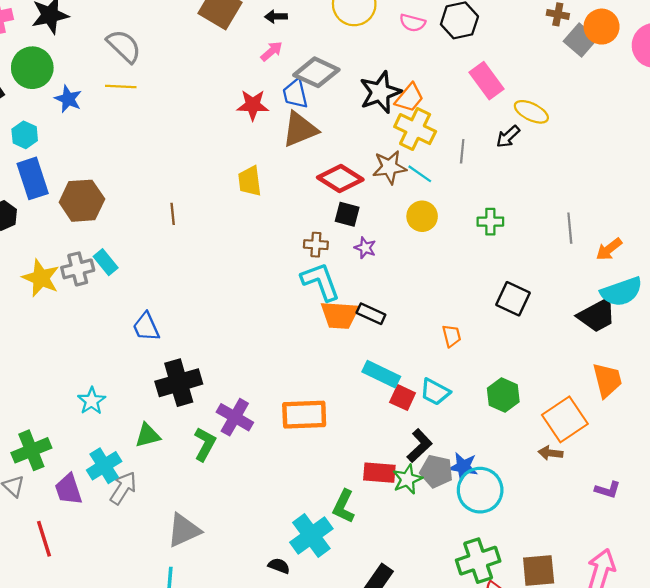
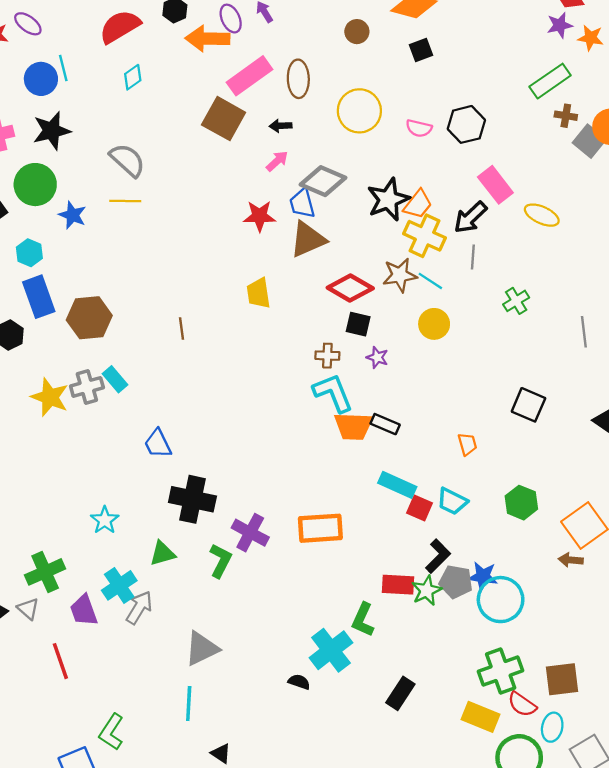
black arrow: (508, 137) -> (470, 217), moved, size x1.4
green cross: (490, 222) -> (516, 301), moved, turned -30
black cross: (179, 383) -> (192, 499), turned 30

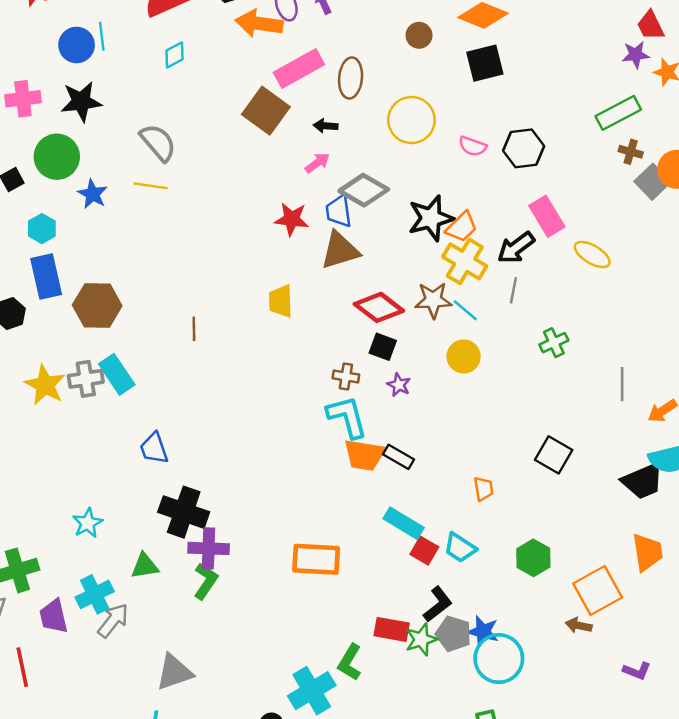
black square: (421, 50) -> (485, 63), size x1.5
cyan rectangle: (115, 379) -> (117, 374), size x1.4
purple cross: (250, 533) -> (209, 548), moved, turned -33

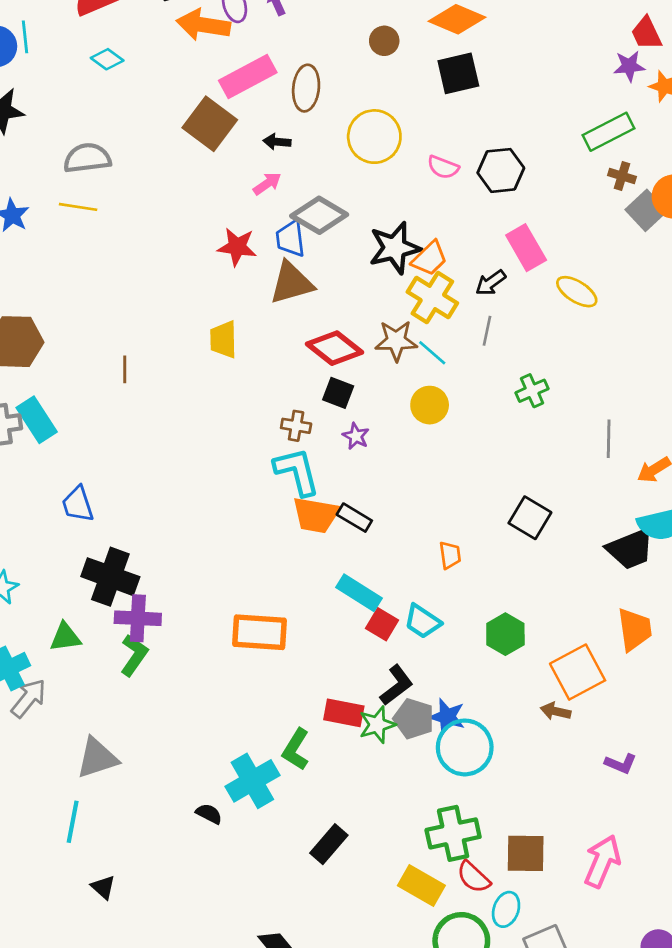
cyan diamond: (174, 55) -> (107, 59), turned 64
gray semicircle: (158, 143) -> (87, 158), turned -57
black arrow: (516, 248) -> (491, 283), size x0.7

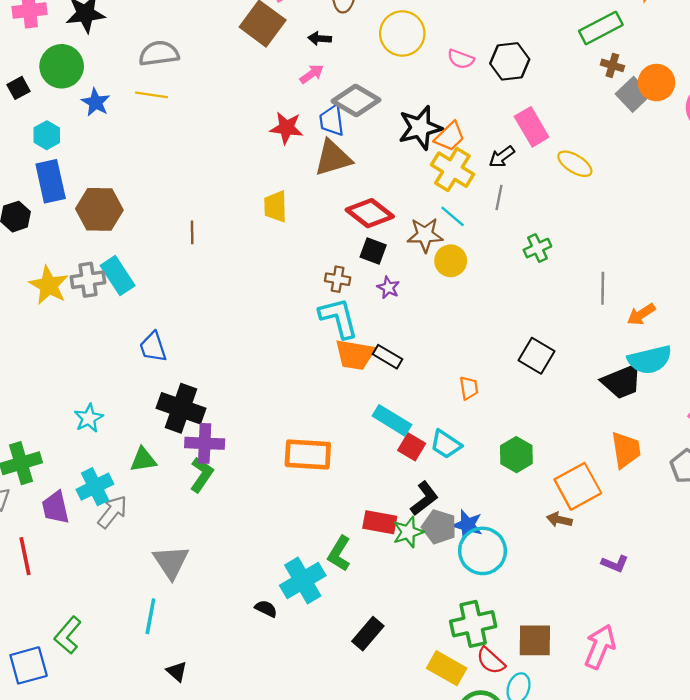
brown star: (396, 341) -> (425, 235), moved
gray triangle: (97, 758) -> (171, 562), turned -45

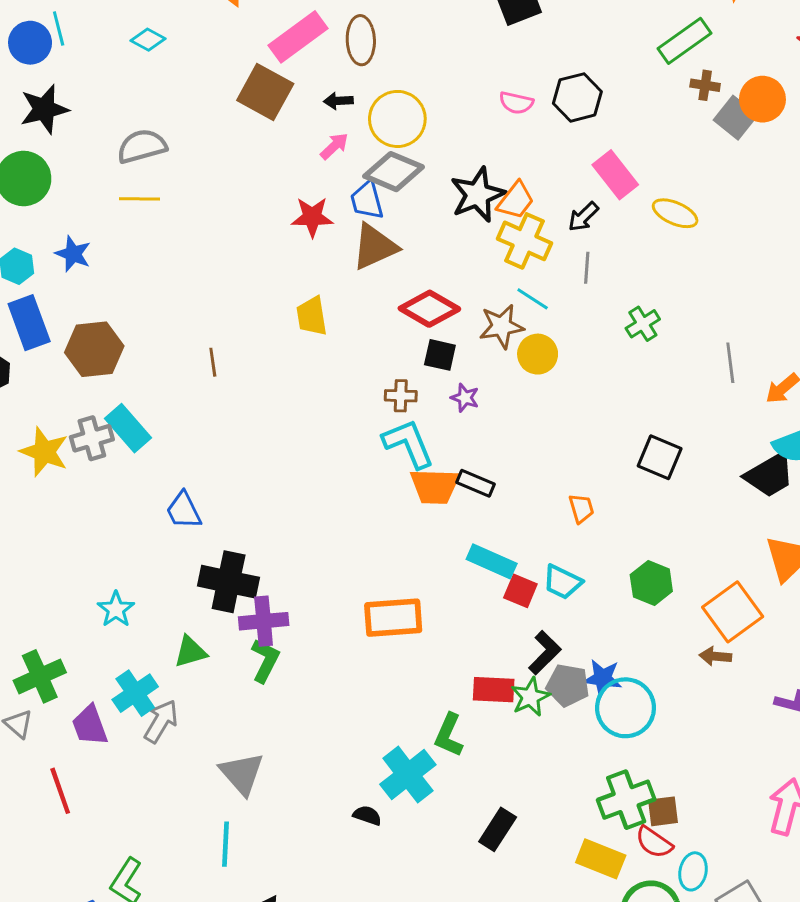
yellow circle: (402, 33) -> (397, 119), moved
blue star: (96, 102) -> (73, 254), moved
brown square: (535, 640) -> (663, 811), moved, size x0.7

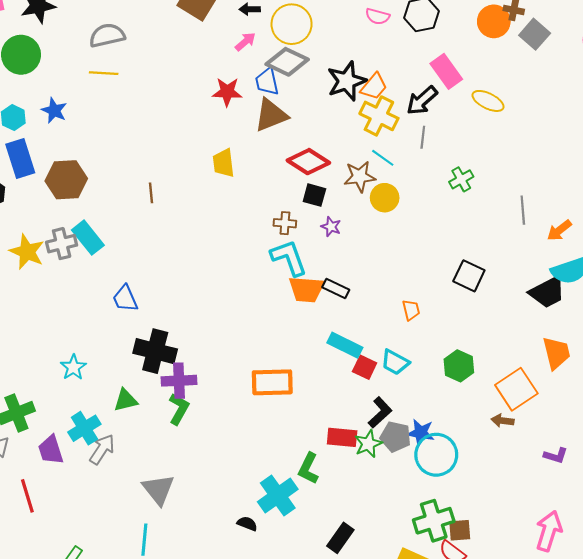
orange circle: (762, 99) -> (494, 21), moved
black arrow: (583, 217) -> (422, 100), size x1.4

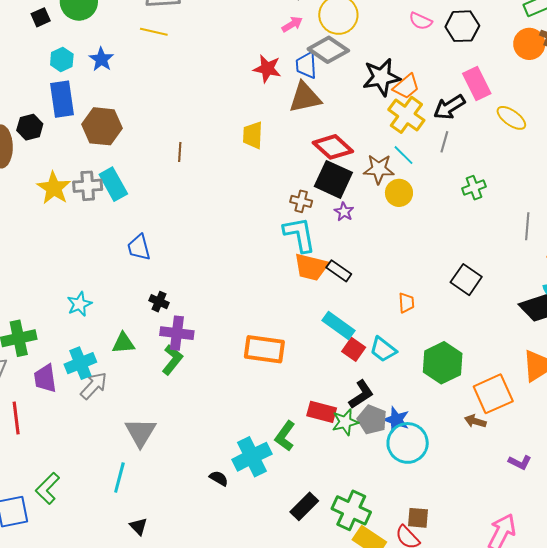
black square: (314, 195) -> (333, 179), size x1.6
black cross: (155, 351) -> (159, 302), size x0.5
green hexagon: (459, 366) -> (443, 363), size x1.4
green cross: (434, 521) -> (351, 510), moved, turned 33

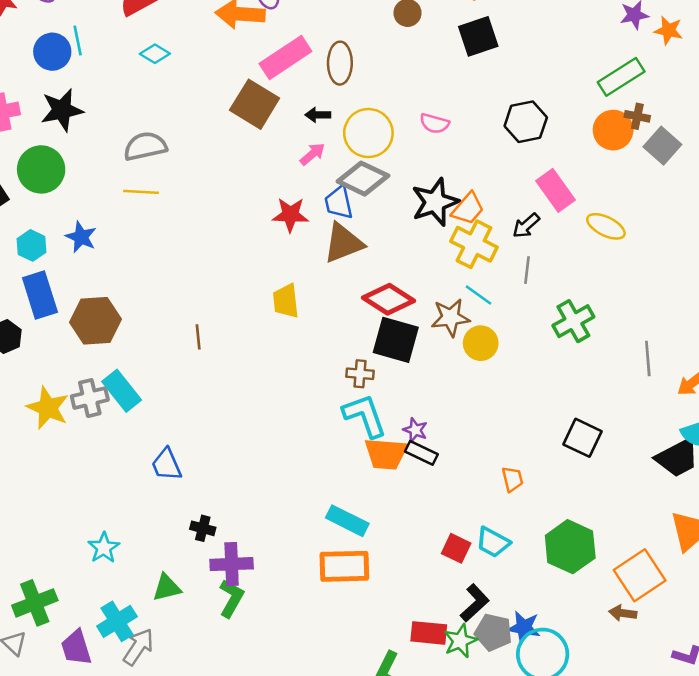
pink semicircle: (421, 21) -> (434, 123), moved
black arrow: (449, 107) -> (526, 226), size x0.7
green cross: (474, 188) -> (573, 321), size x1.4
purple star: (344, 212) -> (415, 430), moved
cyan rectangle: (339, 326) -> (347, 521), moved

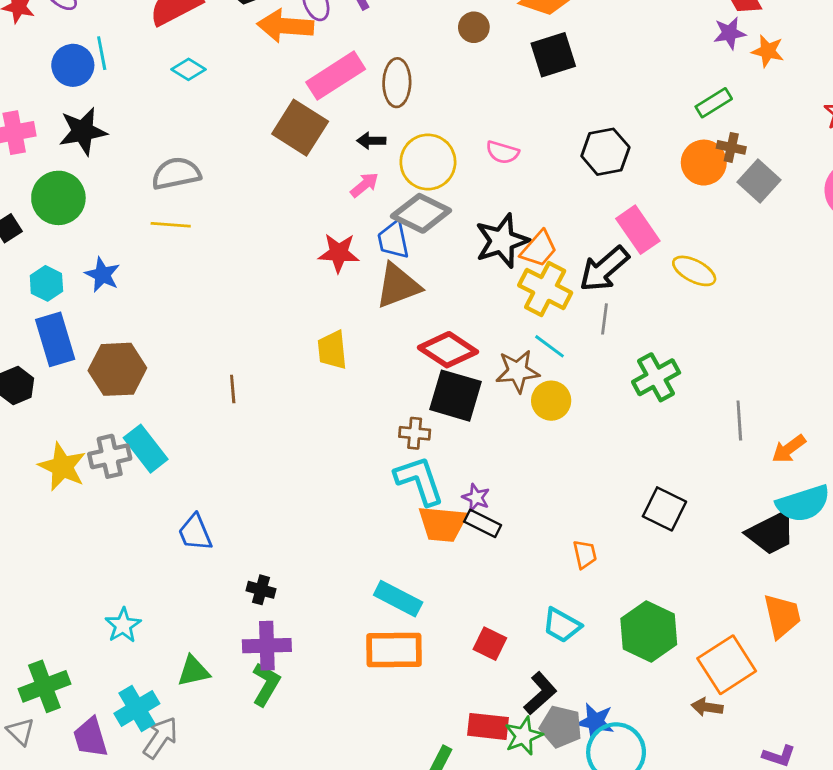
green rectangle: (621, 77) -> (714, 103), size x0.7
black arrow: (526, 226) -> (604, 269), size x1.6
black cross: (203, 528) -> (261, 590), moved
red square: (456, 548) -> (490, 644), moved

